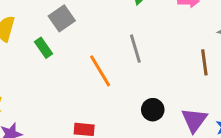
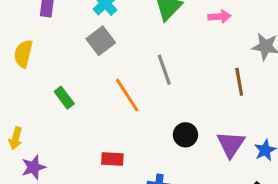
gray square: (62, 18) -> (101, 41), moved
green rectangle: (44, 48) -> (64, 98), moved

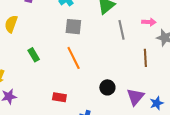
pink arrow: (219, 17) -> (149, 22), moved
gray square: (101, 41) -> (73, 27), moved, turned 36
gray line: (164, 70) -> (121, 30), moved

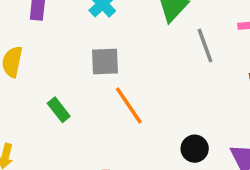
gray square: (73, 27) -> (105, 61), moved

